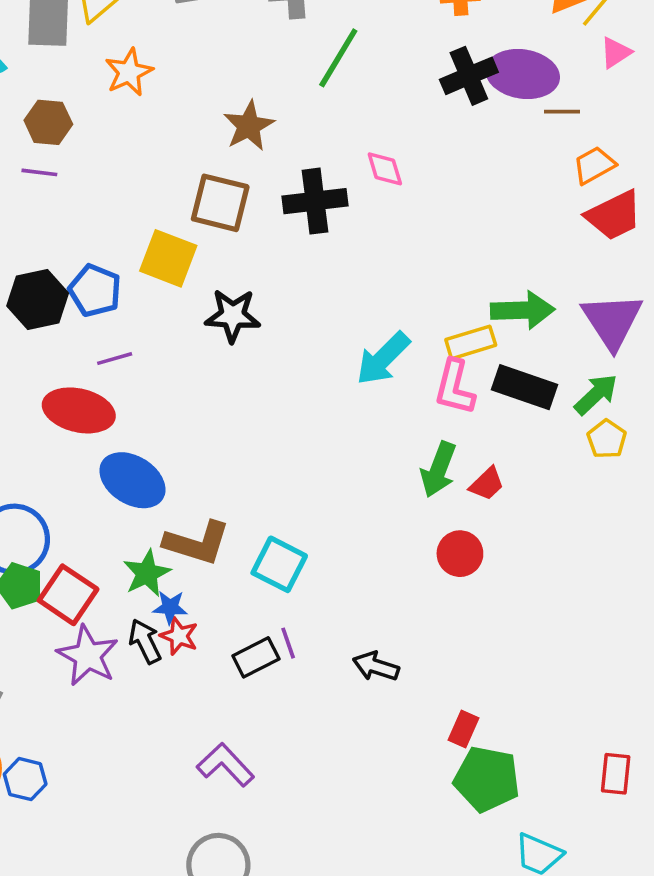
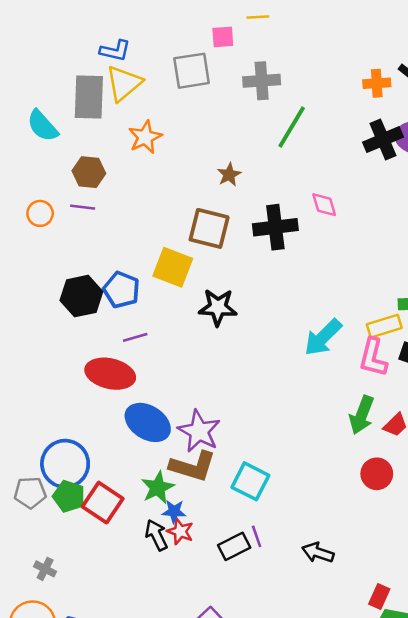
brown star: (249, 126) -> (229, 175), size x0.7
purple star: (88, 656) -> (199, 431), moved

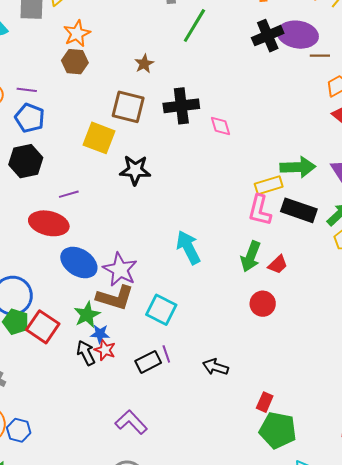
brown hexagon: (89, 172) -> (75, 62), moved
pink diamond: (324, 205) -> (221, 126), moved
blue pentagon: (121, 290) -> (30, 118), moved
cyan arrow: (323, 337) -> (188, 247), moved, turned 108

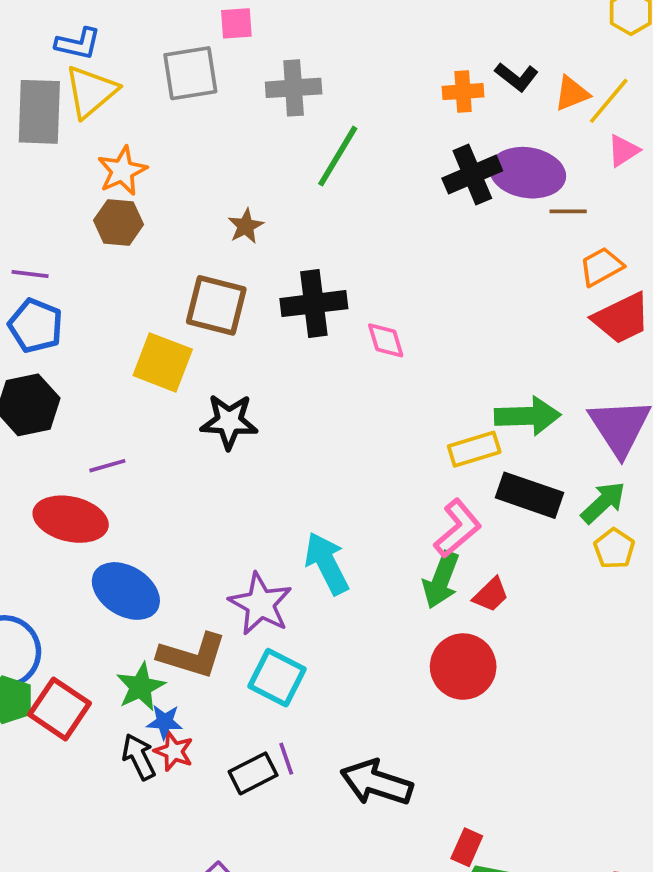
pink L-shape: (260, 210) -> (458, 528), moved, turned -144
purple star: (120, 270) -> (260, 604), moved
red circle: (263, 304) -> (463, 667), size x1.4
black arrow: (215, 367) -> (376, 783), size x1.5

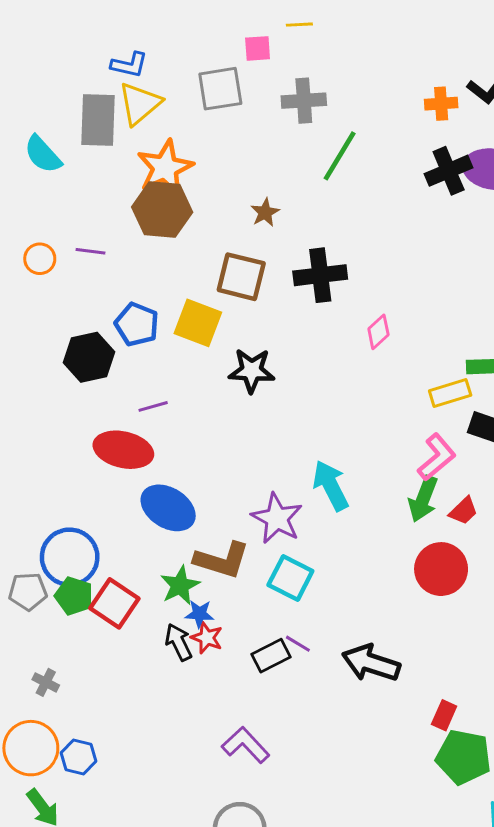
orange star: (122, 171) -> (165, 168), size x1.4
brown hexagon: (119, 222) -> (162, 210), size x1.5
blue pentagon: (36, 326) -> (137, 324), moved
pink diamond: (386, 340) -> (378, 332), moved, turned 64
purple line: (286, 759) -> (298, 644), turned -40

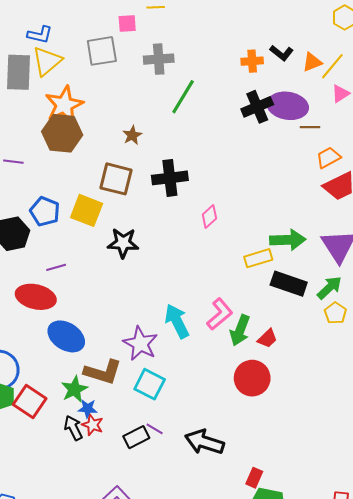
pink L-shape: (437, 457) -> (220, 314), moved

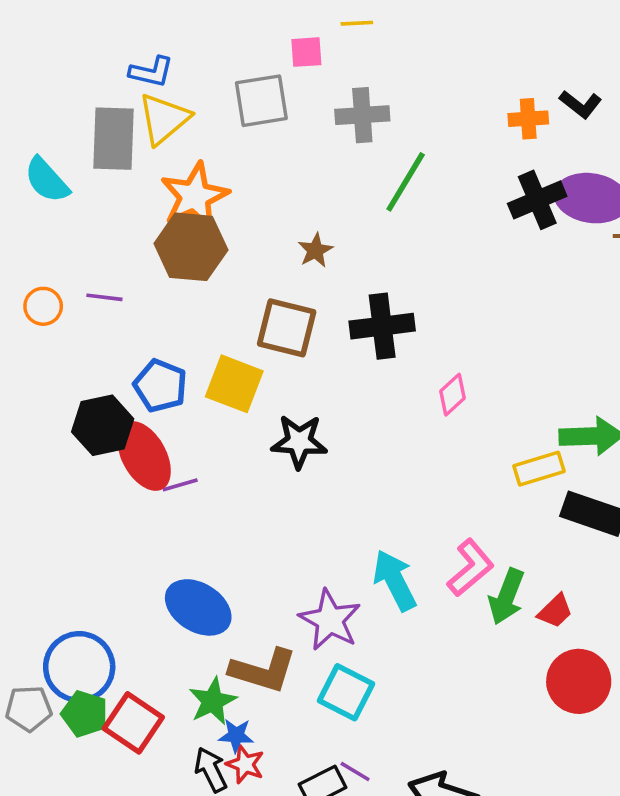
red ellipse: (36, 297) -> (144, 456), moved, turned 48
red circle: (252, 378) -> (579, 681), moved

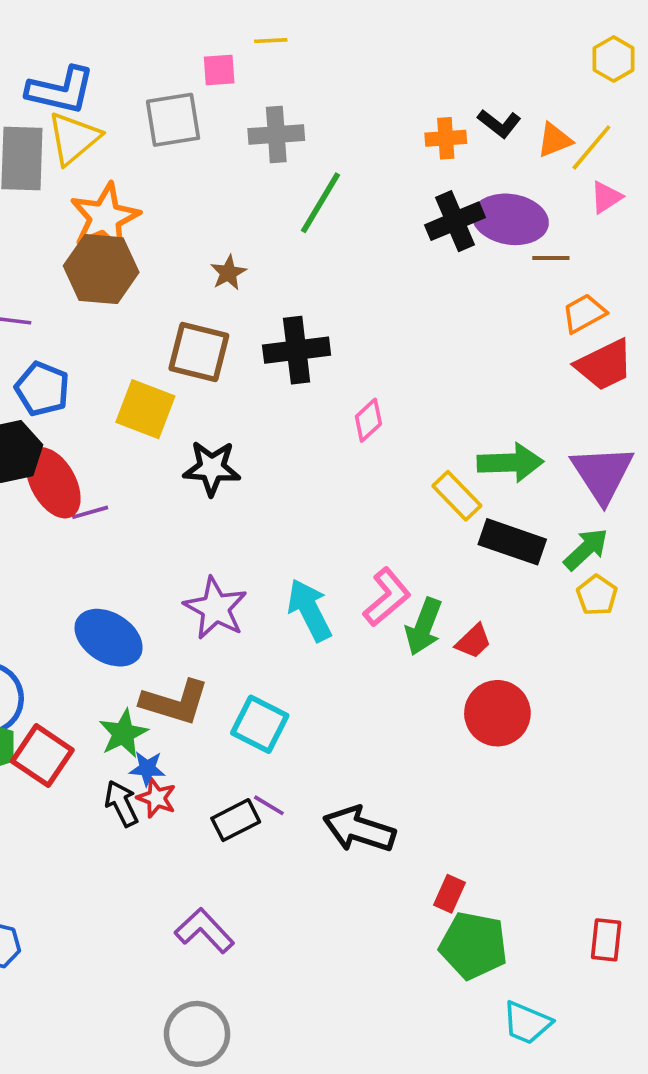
blue L-shape: (151, 72) -> (61, 90), size x1.5
blue pentagon: (160, 386) -> (42, 389), moved
yellow rectangle: (539, 469) -> (457, 496), turned 63
purple star: (330, 620) -> (215, 608), moved

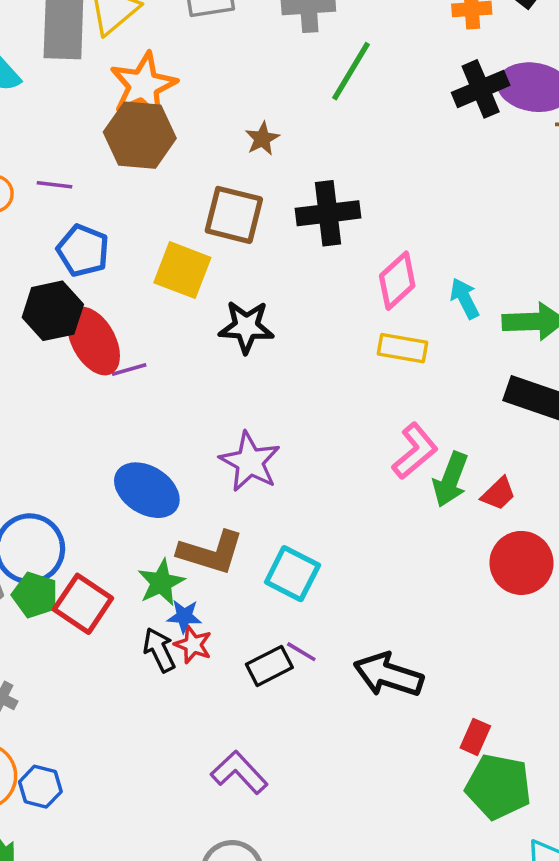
pink diamond: (368, 420) -> (397, 281), size x1.4
yellow rectangle: (457, 496) -> (403, 348), moved, turned -36
cyan arrow: (309, 610) -> (465, 298), moved, size x0.7

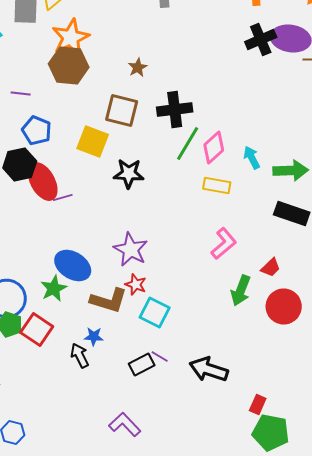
green line: (351, 71) -> (188, 144), moved
green arrow: (450, 480) -> (241, 290), moved
green star: (161, 582) -> (54, 288), moved
red star: (193, 645) -> (136, 284), moved

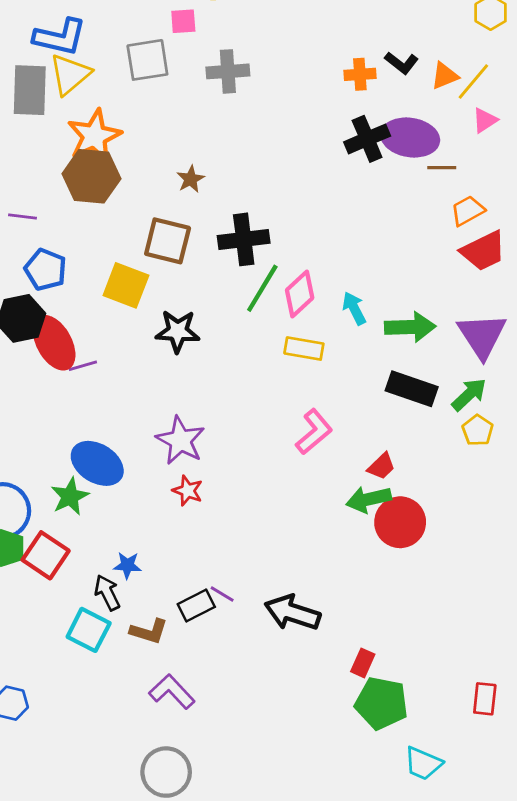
green arrow: (241, 290) -> (369, 499), moved, turned 56
brown L-shape: (109, 300) -> (149, 631), moved, size x0.7
cyan square: (155, 312) -> (89, 630), moved

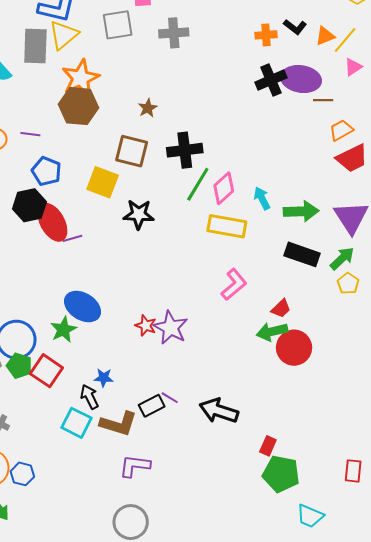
yellow rectangle: (304, 349) -> (227, 226), size x1.4
purple star: (180, 440) -> (171, 328), moved
brown L-shape: (149, 631) -> (119, 424), size x1.4
purple L-shape: (172, 692) -> (135, 466), turned -40

